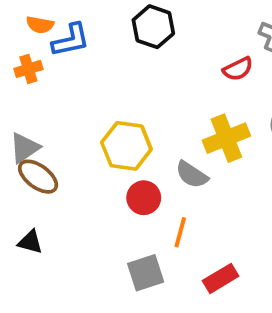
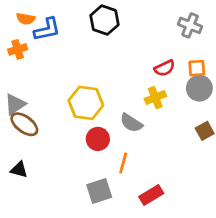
red semicircle: (238, 69) -> (165, 68), moved
yellow cross: (226, 138) -> (155, 98), size x0.7

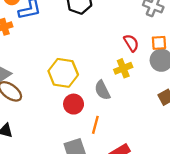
red semicircle: (165, 68) -> (131, 43), turned -96
gray semicircle: (131, 123) -> (102, 90), turned 30

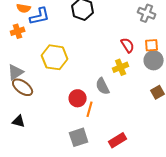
yellow hexagon: (63, 73) -> (55, 57), moved
orange line: (95, 125) -> (90, 109), moved

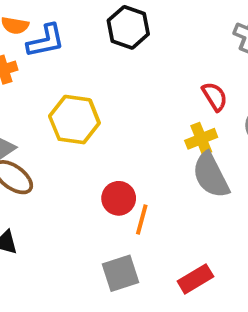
gray semicircle: (103, 86) -> (211, 175), moved, size x1.4

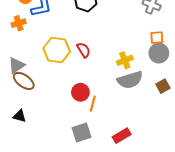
red semicircle: (215, 97) -> (84, 50), moved
gray semicircle: (211, 175) -> (130, 80), turned -80

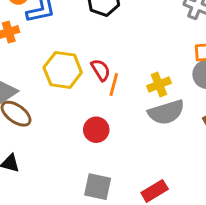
orange line: (93, 104) -> (114, 85), moved
gray square: (81, 133) -> (98, 187), turned 30

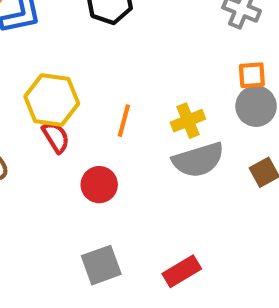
red semicircle: (101, 70) -> (56, 137), moved
gray square: (98, 187) -> (101, 265), turned -32

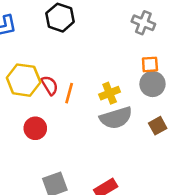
red semicircle: (56, 137) -> (50, 85), moved
red circle: (99, 185) -> (35, 128), moved

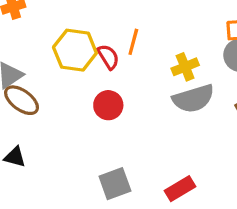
orange line: (69, 93) -> (133, 42), moved
red circle: (35, 128) -> (108, 105), moved

